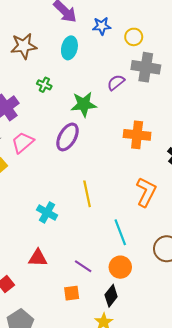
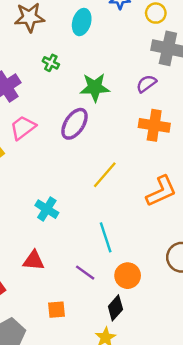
purple semicircle: (116, 82) -> (146, 84), moved
orange L-shape: (146, 192) -> (161, 191), turned 36
yellow line: (87, 194) -> (105, 175), moved, turned 50
cyan line: (120, 232) -> (106, 237), moved
orange square: (72, 293) -> (56, 310), moved

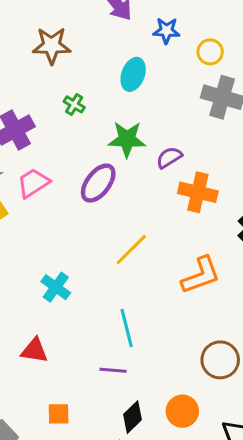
cyan ellipse: (82, 22) -> (133, 74), moved
purple semicircle: (146, 84) -> (169, 157), moved
purple line: (85, 273) -> (113, 370), moved, turned -35
orange circle: (128, 276) -> (182, 411), moved

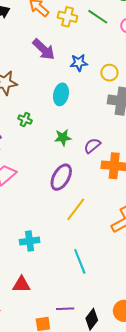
green star: (127, 139) -> (63, 138), size x0.7
purple ellipse: (98, 183) -> (61, 177), moved
cyan cross: (56, 287) -> (30, 241), turned -36
purple line: (113, 370) -> (65, 309), moved

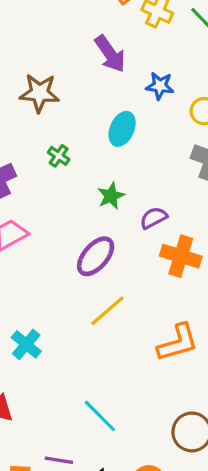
green star: (63, 138) -> (111, 196), turned -30
cyan cross: (30, 241) -> (26, 344), turned 36
cyan line: (80, 261) -> (100, 416), moved, turned -35

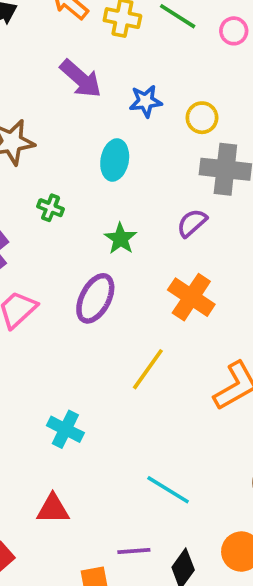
purple semicircle: (154, 218) -> (192, 223), moved
purple ellipse: (96, 256) -> (95, 298), moved
orange cross: (181, 256) -> (191, 297), moved, turned 30

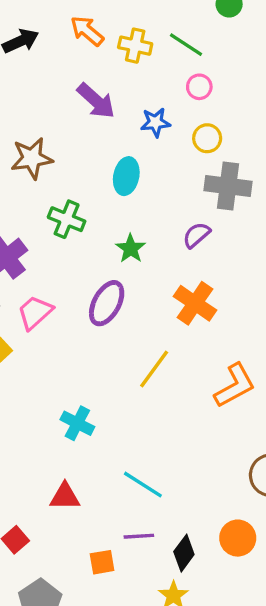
pink circle: (234, 31) -> (199, 87), moved
green cross: (51, 208) -> (67, 219), size x1.5
cyan line: (168, 490) -> (143, 485), moved

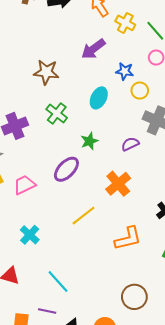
purple arrow: (96, 101) -> (93, 49), turned 85
yellow circle: (207, 138) -> (140, 91), moved
pink trapezoid: (35, 312) -> (24, 185), moved

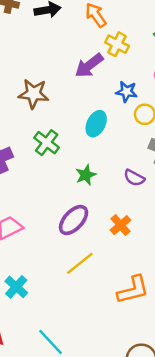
yellow cross: (125, 23) -> (117, 44), moved
purple semicircle: (130, 144) -> (134, 178), turned -126
purple ellipse: (66, 169) -> (74, 220), moved
orange cross: (118, 184) -> (121, 225), size x0.7

